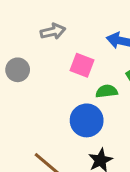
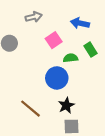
pink square: (82, 65) -> (54, 40), turned 35

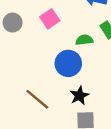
pink square: (54, 40) -> (50, 19), moved

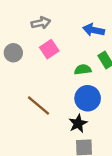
blue circle: (68, 63) -> (88, 98), moved
brown line: (37, 99) -> (38, 105), moved

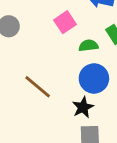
pink square: (49, 49) -> (65, 22), moved

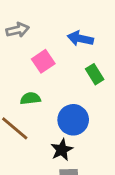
green semicircle: (88, 46) -> (30, 98), moved

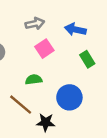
gray arrow: (18, 30) -> (35, 24), moved
black star: (62, 150) -> (46, 122), moved, turned 30

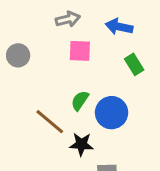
pink square: (44, 49) -> (80, 51), turned 36
green semicircle: (34, 80) -> (80, 101), moved, turned -49

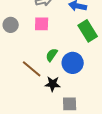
pink square: (80, 51) -> (42, 24), moved
green rectangle: (134, 64) -> (88, 31), size x1.5

